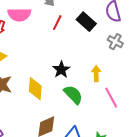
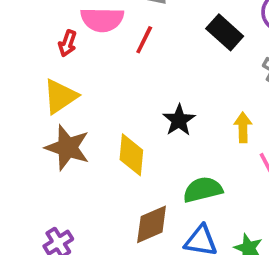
red line: (57, 23) -> (144, 40), moved
green semicircle: (73, 95) -> (203, 190), moved, turned -60

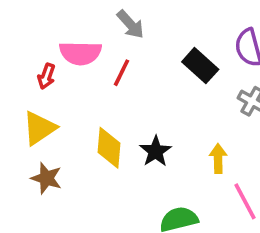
brown star: (67, 148) -> (46, 178), size x0.7
yellow diamond: (131, 155) -> (109, 148), moved

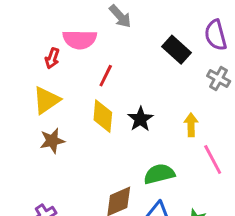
red line: (122, 73) -> (106, 76), moved
brown star: (46, 178) -> (52, 141), turned -30

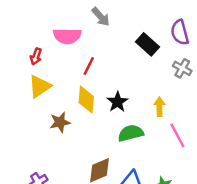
red arrow: (52, 58) -> (36, 56), moved
brown star: (52, 141) -> (60, 122), moved
green semicircle: (159, 174) -> (131, 133), moved

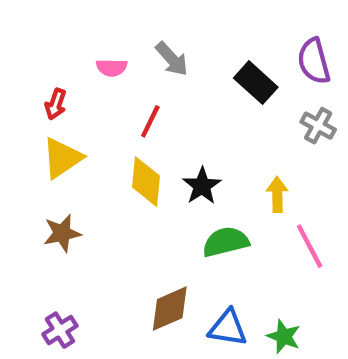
gray arrow: (101, 17) -> (172, 59), moved
pink semicircle: (67, 36) -> (112, 68), size x0.6
brown star: (60, 122) -> (62, 233), moved

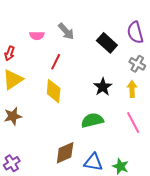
black star: (202, 186) -> (103, 87), moved
yellow arrow: (277, 194) -> (132, 89), moved

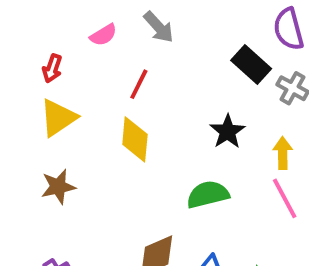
pink semicircle: (37, 36) -> (103, 35), turned -32
black rectangle: (107, 43) -> (251, 65), moved
yellow arrow: (132, 89) -> (283, 153), moved

